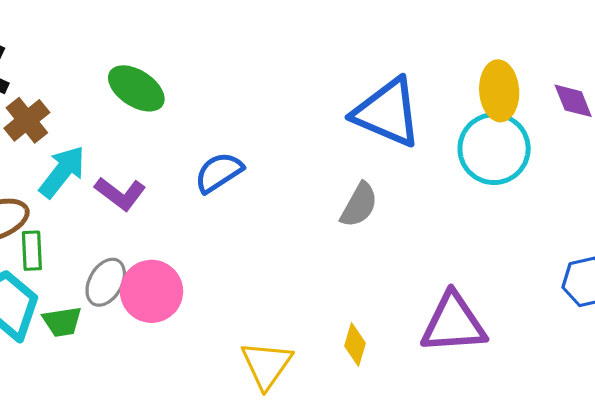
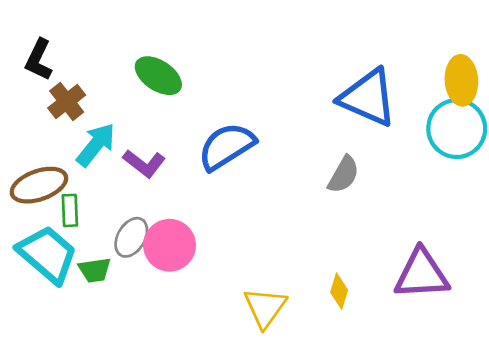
blue semicircle: (219, 172) -> (227, 146), size x1.4

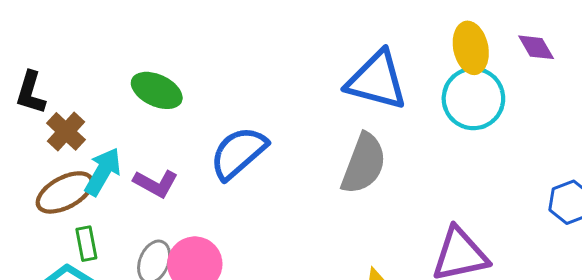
gray semicircle: (344, 175) -> (364, 164), size x1.5
brown ellipse: (39, 185) -> (65, 192), moved

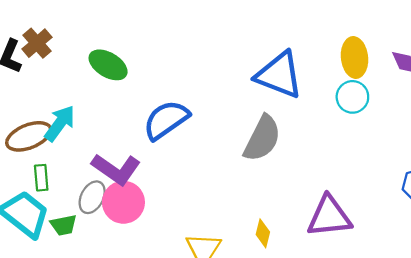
cyan circle: (473, 98) -> (352, 97), size x0.7
brown cross: (66, 131) -> (37, 43), moved
purple L-shape: (156, 183) -> (116, 169), moved, size x1.4

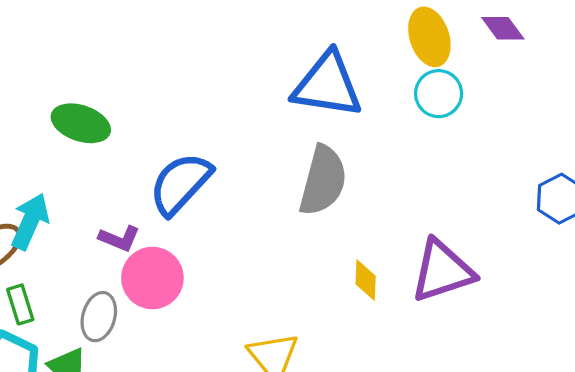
purple L-shape: (116, 169) -> (119, 238), moved, size x0.6
pink circle: (123, 202) -> (152, 278), moved
yellow diamond: (263, 233) -> (366, 280), moved

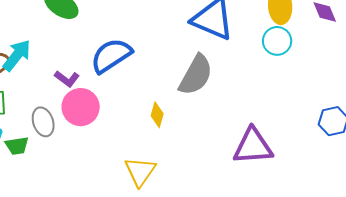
yellow diamond: (366, 280) -> (157, 115), moved
gray ellipse: (99, 317) -> (43, 122), turned -48

